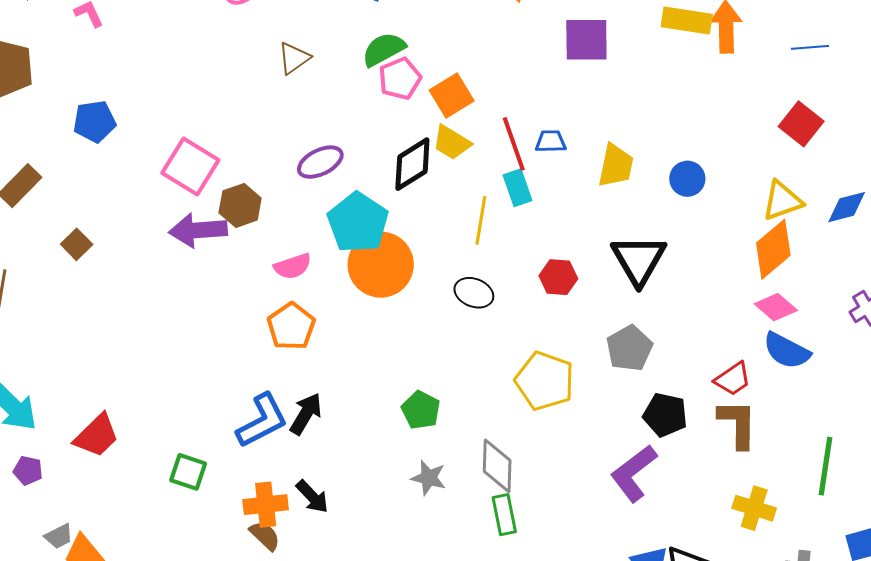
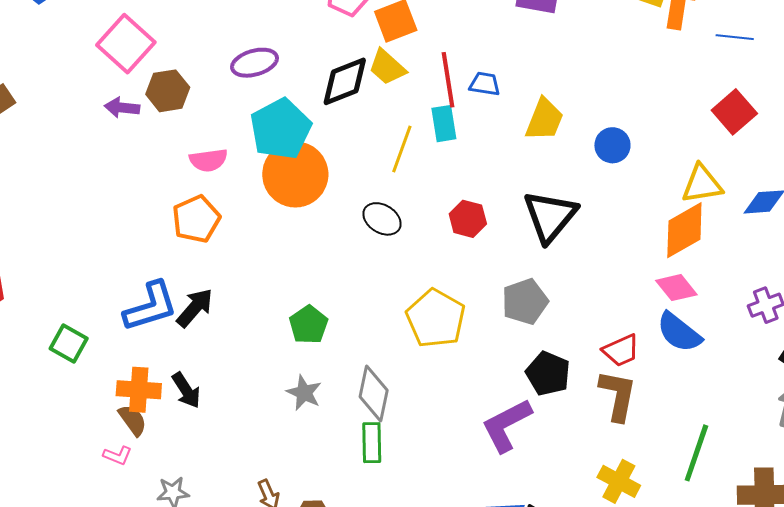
blue line: (810, 47) -> (735, 37), moved
purple arrow: (198, 230) -> (122, 108), size x0.6

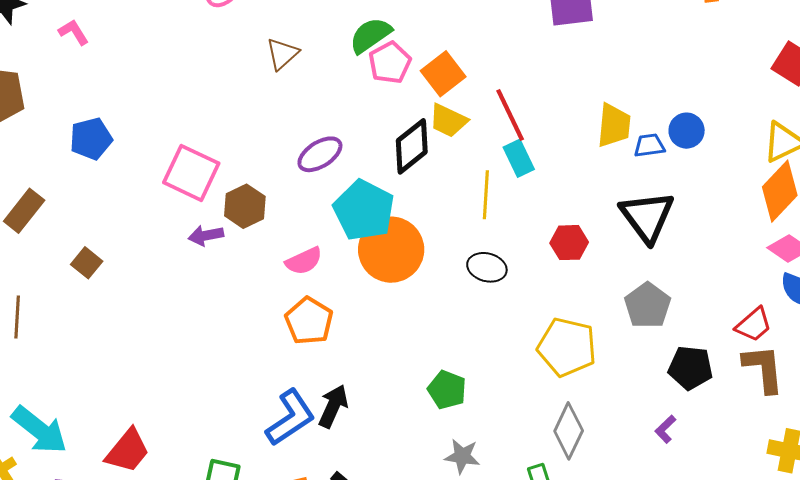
blue trapezoid: (485, 84) -> (649, 145), moved
gray diamond: (374, 393) -> (569, 431), moved, turned 30
purple L-shape: (506, 425) -> (665, 429), size x0.5

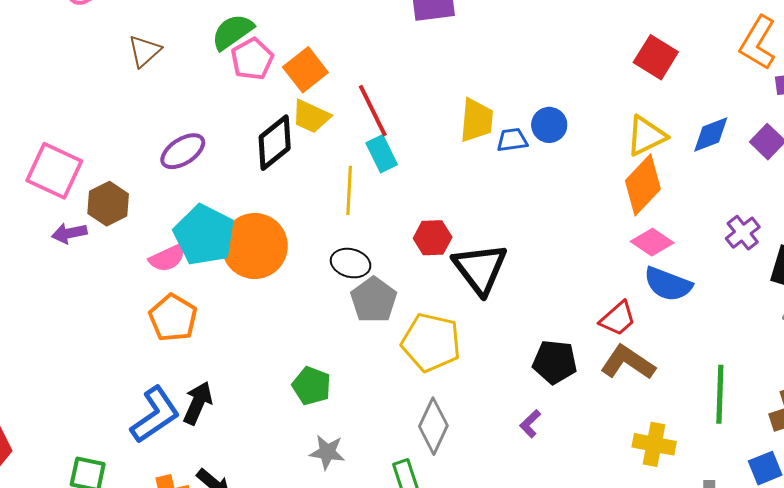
cyan pentagon: (364, 210) -> (204, 235), moved
black triangle: (647, 217) -> (480, 269), moved
gray pentagon: (648, 305) -> (374, 300), moved
brown L-shape: (763, 369) -> (628, 362), turned -50

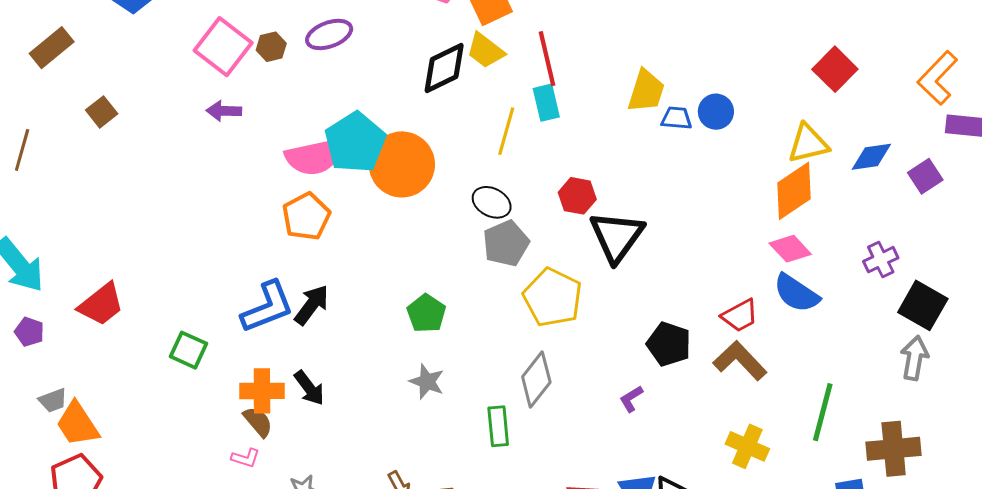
purple ellipse: (183, 151) -> (329, 34), moved
brown hexagon: (108, 204) -> (271, 47), moved, size x0.7
pink semicircle: (167, 258) -> (314, 157), size x1.5

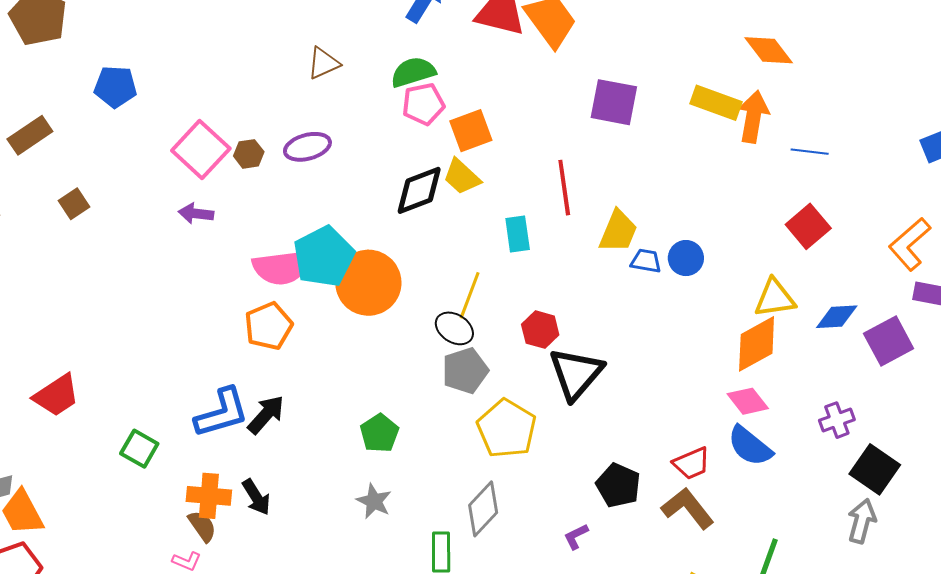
red line: (547, 59) -> (564, 188), moved
yellow line: (506, 131) -> (470, 295), moved
purple square: (925, 176) -> (889, 341), size x1.4

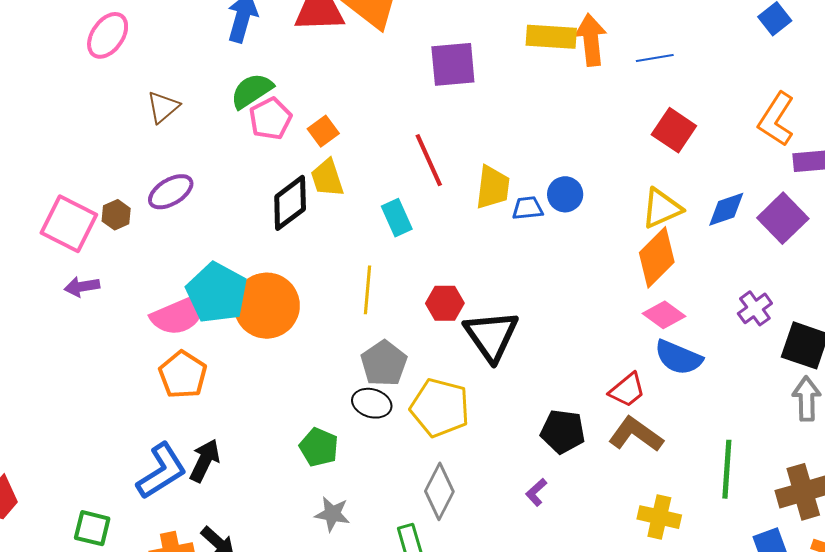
orange square: (471, 131) -> (323, 131), size x0.7
yellow trapezoid: (462, 177) -> (327, 178), turned 45
black ellipse: (454, 328) -> (372, 403), moved

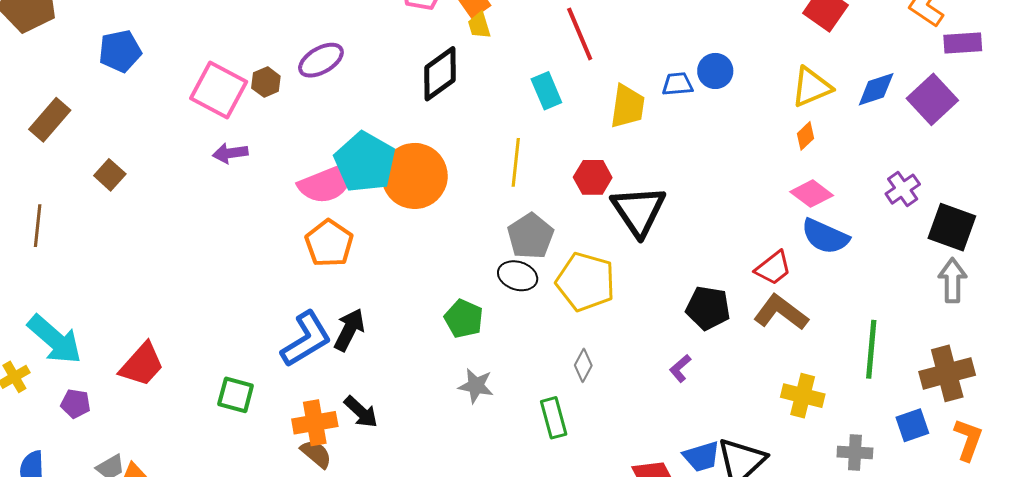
yellow trapezoid: (327, 178) -> (479, 25), moved, size x0.7
yellow trapezoid: (493, 187) -> (627, 106), moved
orange diamond: (657, 257) -> (806, 136), size x0.5
gray diamond: (439, 491) -> (583, 365), size x0.6

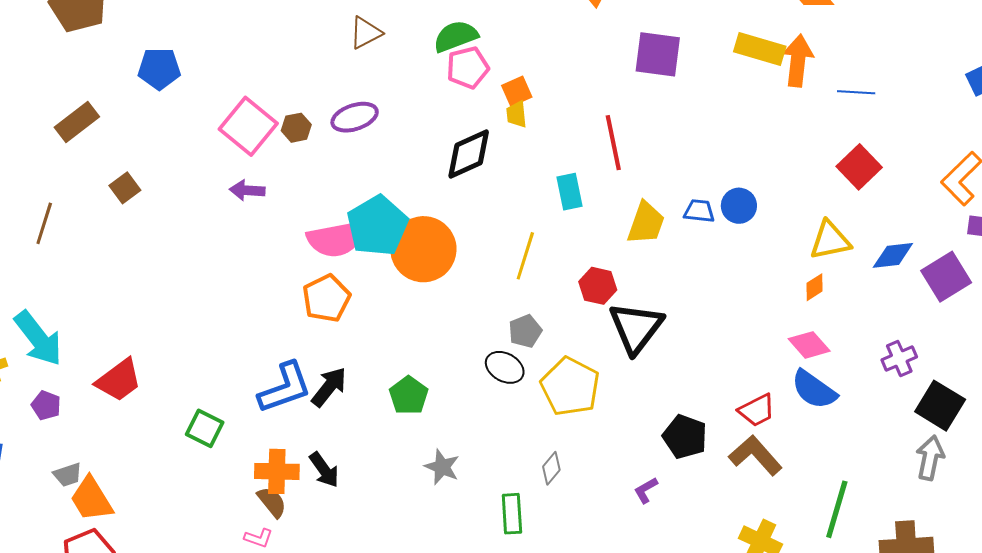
gray pentagon: (531, 236) -> (525, 331), size x0.7
green pentagon: (464, 319) -> (409, 395), moved

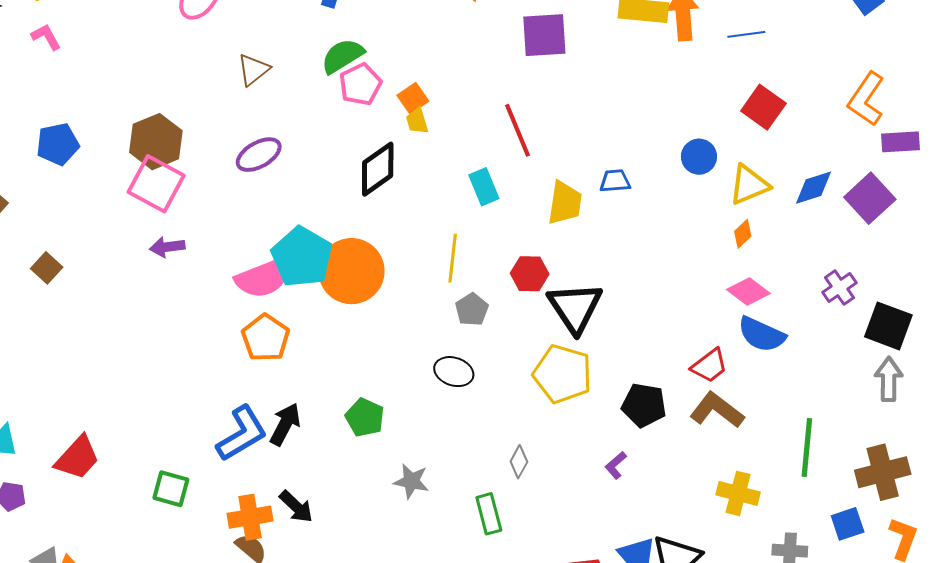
brown hexagon: (296, 128) -> (156, 142), moved, size x1.8
blue circle: (739, 206) -> (699, 157), moved
gray pentagon: (525, 331) -> (472, 310), moved
yellow pentagon: (570, 387) -> (563, 374), moved

